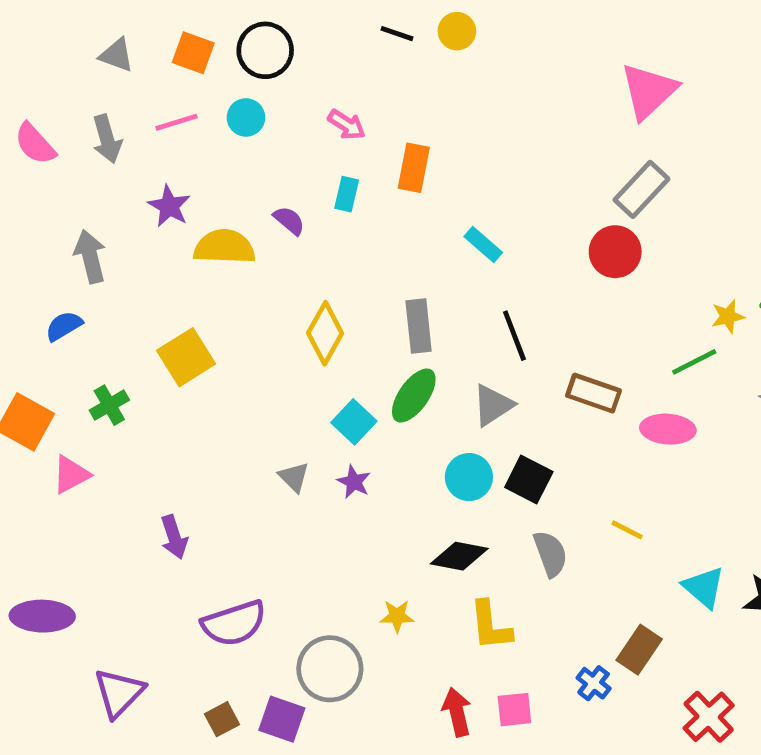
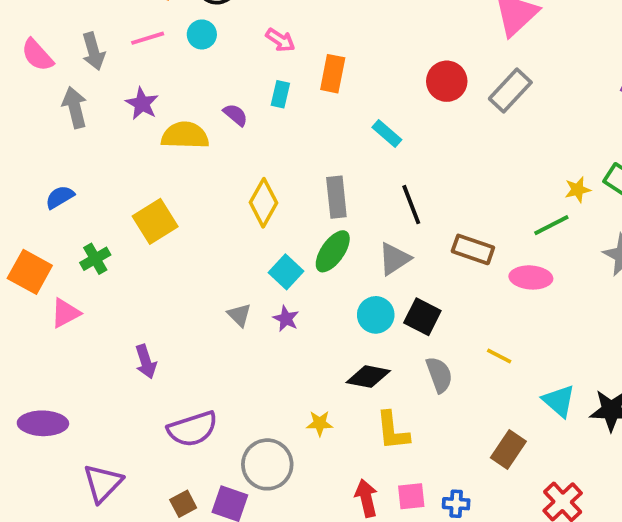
red circle: (615, 252) -> (447, 81), moved
gray arrow: (90, 256) -> (75, 107), moved
blue cross: (594, 683) -> (456, 504), moved, turned -35

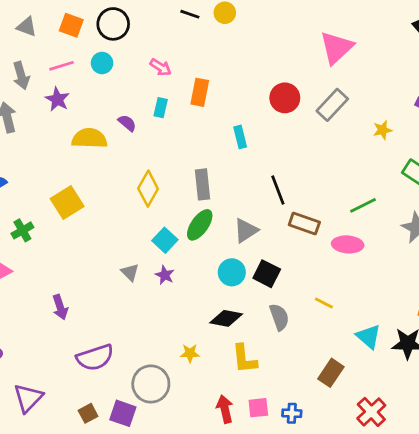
purple star: (142, 104) -> (57, 99), moved
cyan rectangle: (387, 134) -> (240, 137), turned 35
yellow star: (578, 190) -> (383, 130), moved
black line: (411, 205) -> (278, 190), moved

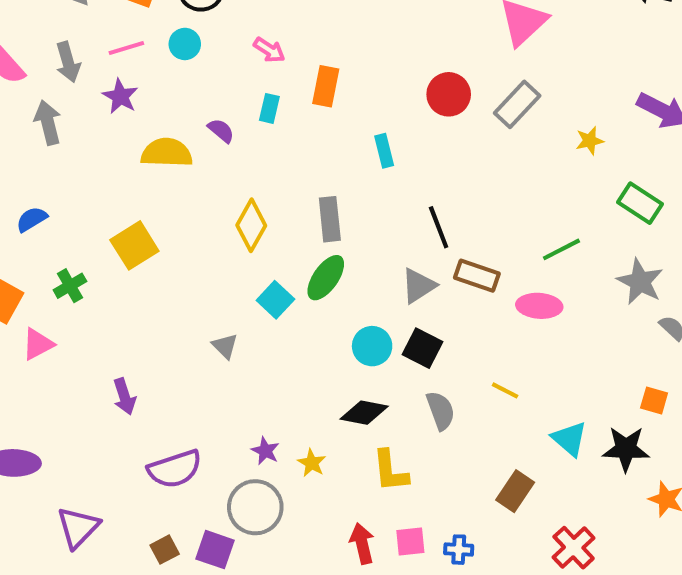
gray triangle: (246, 230) -> (418, 286), moved
purple star: (165, 275) -> (265, 451), moved
yellow star: (190, 353) -> (312, 463), turned 30

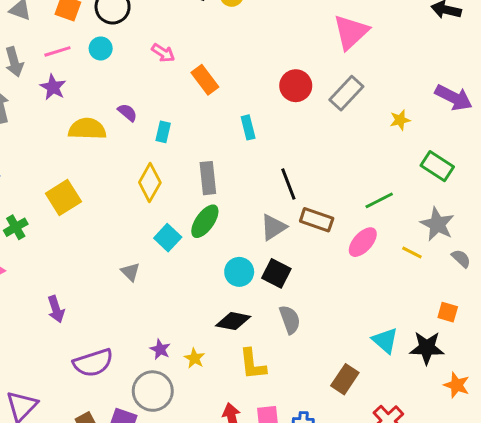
orange rectangle: (326, 86) -> (205, 80), turned -48
cyan rectangle: (269, 108) -> (163, 132), moved
pink ellipse: (539, 306) -> (363, 242), turned -52
yellow line: (505, 390) -> (412, 253), moved

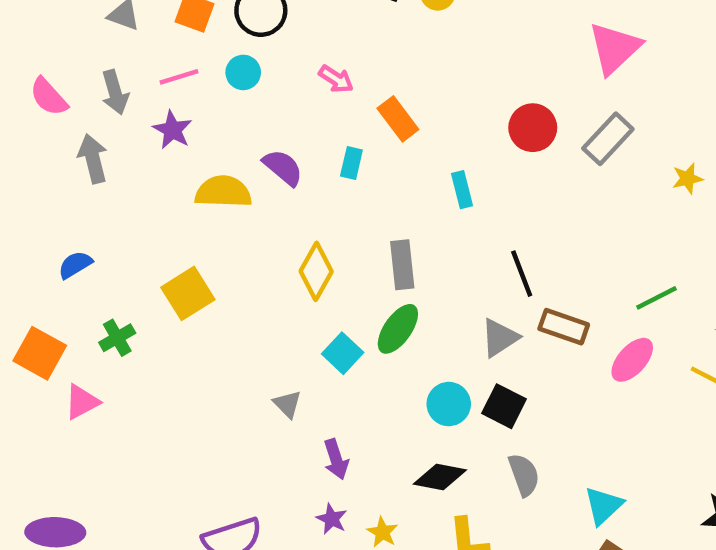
purple semicircle: (127, 113) -> (283, 167), size x1.4
cyan rectangle: (163, 132) -> (351, 163), moved
purple arrow: (56, 309) -> (336, 459), moved
cyan triangle: (385, 340) -> (603, 506), moved, turned 36

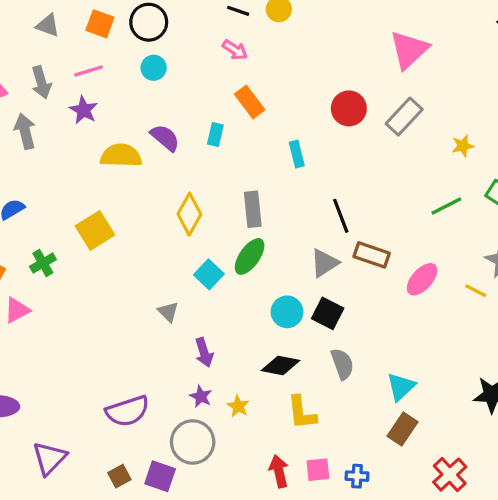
cyan circle: (243, 72) -> (154, 68), moved
pink arrow: (336, 79) -> (235, 50), moved
green line: (657, 298) -> (446, 206), moved

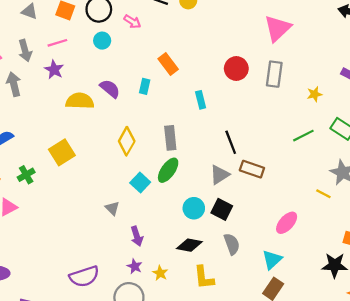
pink arrow: (235, 50) -> (132, 22), moved
gray rectangle: (404, 117) -> (274, 74), turned -35
pink ellipse: (422, 279) -> (287, 223), moved

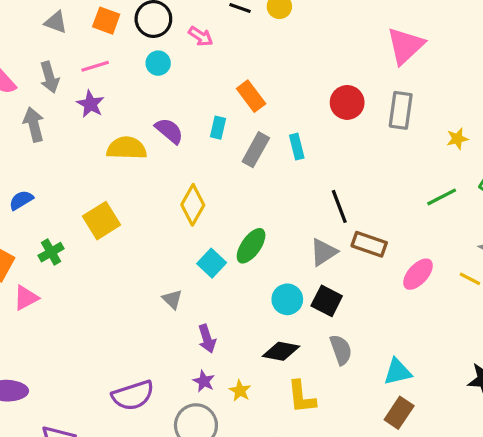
gray rectangle: (170, 138) -> (256, 150), moved, turned 35
pink ellipse: (287, 223) -> (418, 274), moved
cyan triangle: (272, 260) -> (398, 372), turned 30

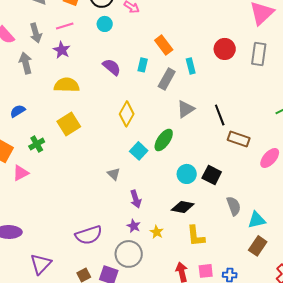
cyan rectangle: (297, 147) -> (191, 66), moved
yellow semicircle: (127, 148) -> (67, 85), moved
gray triangle: (323, 252) -> (186, 109), moved
gray semicircle: (341, 350) -> (234, 206), moved

